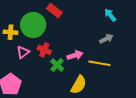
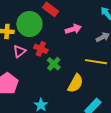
pink arrow: (75, 55) -> (73, 29), moved

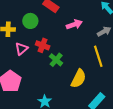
green circle: (29, 24) -> (30, 21), size x0.6
yellow line: (96, 62) -> (98, 56), turned 65

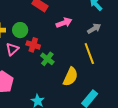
green circle: (30, 21) -> (20, 30), moved

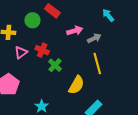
gray arrow: (94, 29) -> (94, 38), moved
green circle: (20, 30) -> (32, 20), moved

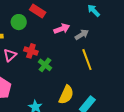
yellow semicircle: (76, 85) -> (66, 95), moved

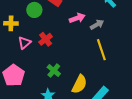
red cross: (31, 51) -> (46, 39), turned 32
green cross: (45, 65) -> (54, 71), moved

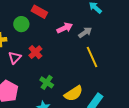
yellow semicircle: (79, 84) -> (74, 93), turned 36

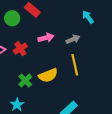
pink arrow: (65, 28) -> (46, 38), moved
yellow semicircle: (74, 93) -> (48, 75), moved

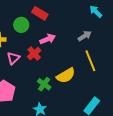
pink arrow: (46, 38) -> (48, 39), moved

